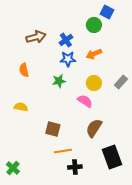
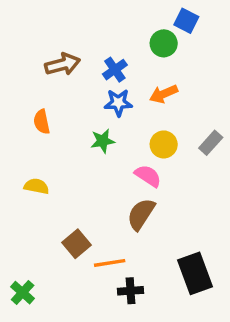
brown semicircle: (94, 128) -> (141, 214), moved
brown square: (53, 129) -> (77, 244), moved, turned 35

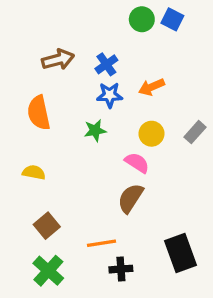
green circle: (164, 43) -> (142, 19), moved
orange semicircle: (42, 122) -> (39, 113), size x1.5
brown square: (77, 244) -> (47, 226), moved
green cross: (23, 293) -> (48, 271), moved, size x1.4

